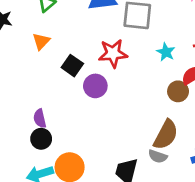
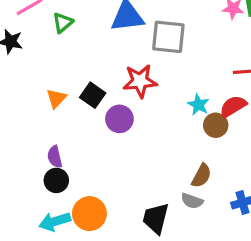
orange triangle: (41, 41) -> (56, 98), moved
cyan star: (166, 52) -> (198, 105), moved
brown semicircle: (166, 135) -> (201, 176), size x0.7

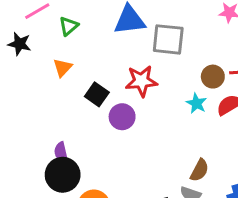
orange triangle: (56, 98) -> (63, 68), moved
brown circle: (216, 125) -> (213, 77), moved
black circle: (56, 180) -> (63, 175), size x1.5

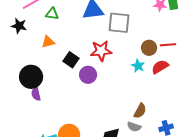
green triangle: (69, 26) -> (52, 14), turned 48
orange triangle: (63, 68) -> (48, 42), turned 32
purple semicircle: (61, 152) -> (36, 94), moved
black circle: (63, 175) -> (31, 77), moved

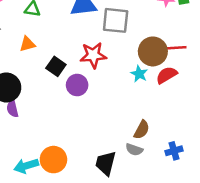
brown circle: (149, 48) -> (153, 51), size x1.5

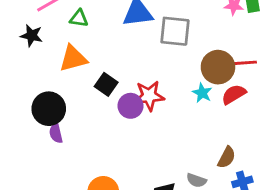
orange triangle: (27, 44) -> (73, 58), size x1.5
red star: (93, 55) -> (149, 96), moved
brown semicircle: (142, 130) -> (227, 157), moved

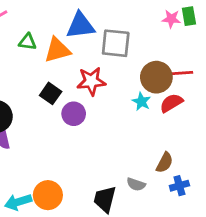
green triangle: (79, 18) -> (28, 42), moved
orange triangle: (73, 58) -> (57, 50), moved
red star: (149, 96) -> (91, 81), moved

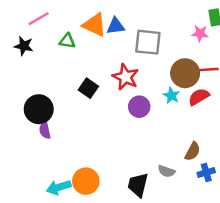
pink star: (171, 19) -> (200, 33), moved
blue triangle: (80, 26) -> (116, 26), size x0.7
orange triangle: (57, 50) -> (95, 25), moved, turned 40
red star: (91, 81) -> (126, 77), turned 30
purple circle: (74, 114) -> (139, 107), moved

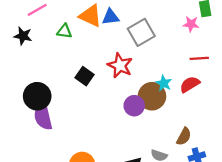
gray square: (148, 42) -> (141, 32), turned -36
brown circle: (185, 73) -> (152, 96), moved
purple circle: (139, 107) -> (134, 106), moved
purple semicircle: (45, 130) -> (43, 116), size x1.6

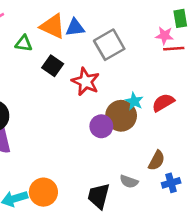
red line: (199, 58) -> (174, 49), moved
black square: (84, 76) -> (53, 66), moved

